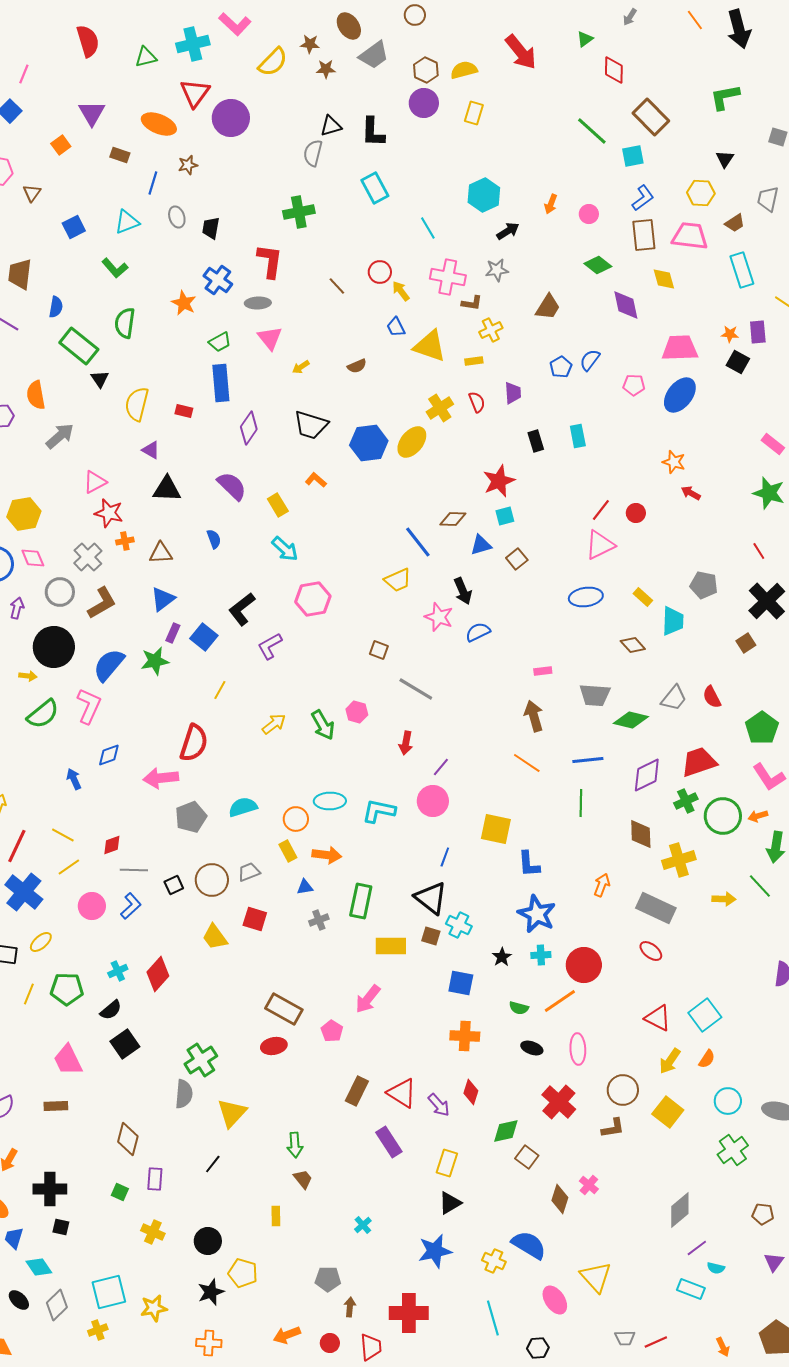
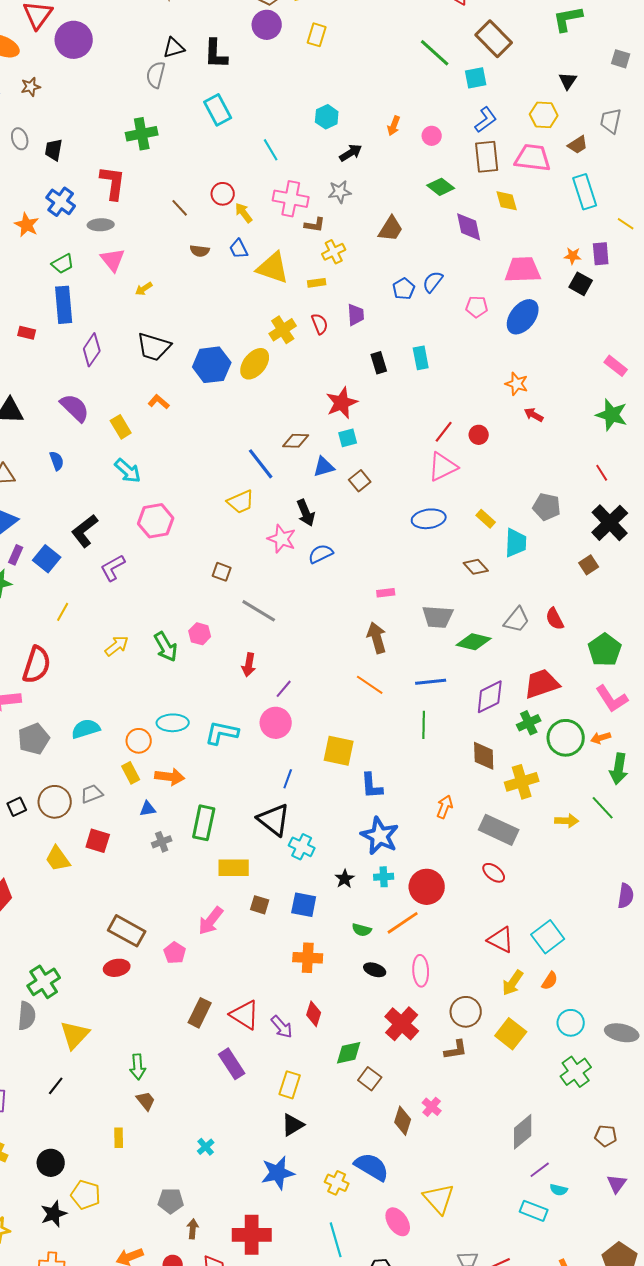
cyan hexagon: (484, 195) -> (327, 117), size x0.7
brown semicircle: (357, 366) -> (200, 251), moved, turned 30
brown square: (431, 936) -> (260, 905), moved

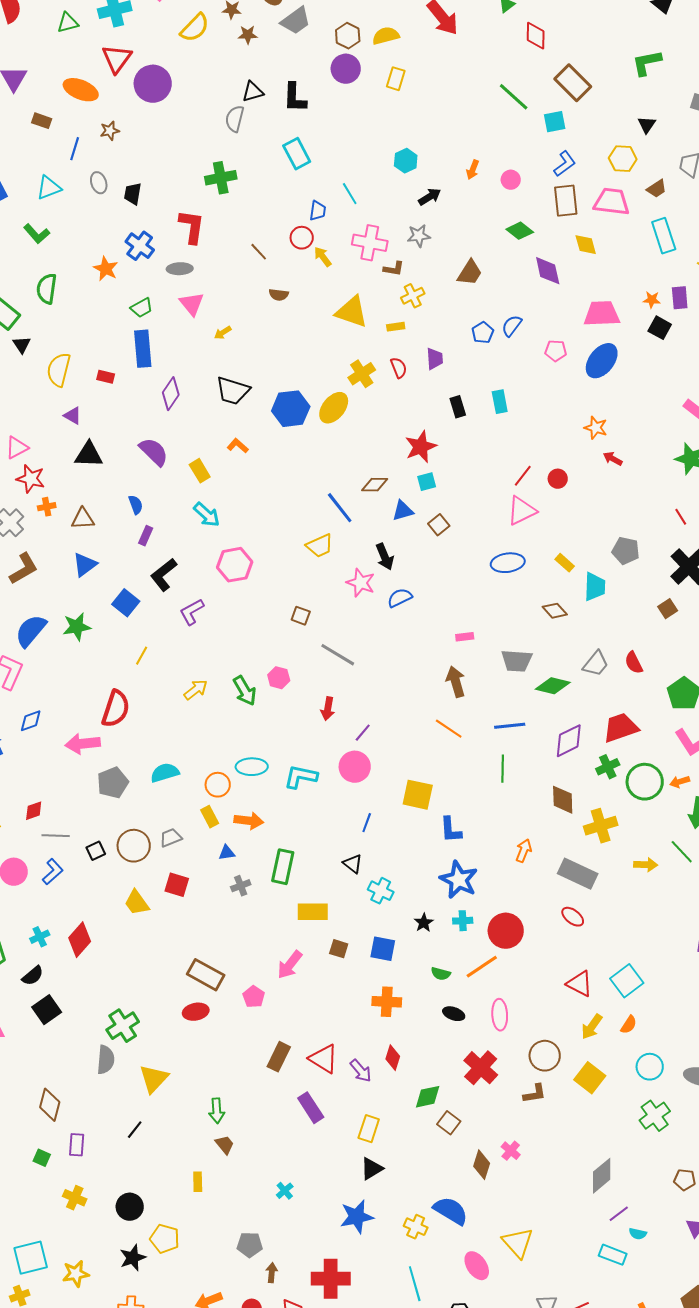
blue trapezoid: (239, 249) -> (318, 211), moved, turned -145
purple rectangle: (16, 555) -> (146, 536), moved
black triangle: (274, 820) -> (353, 864), size x0.6

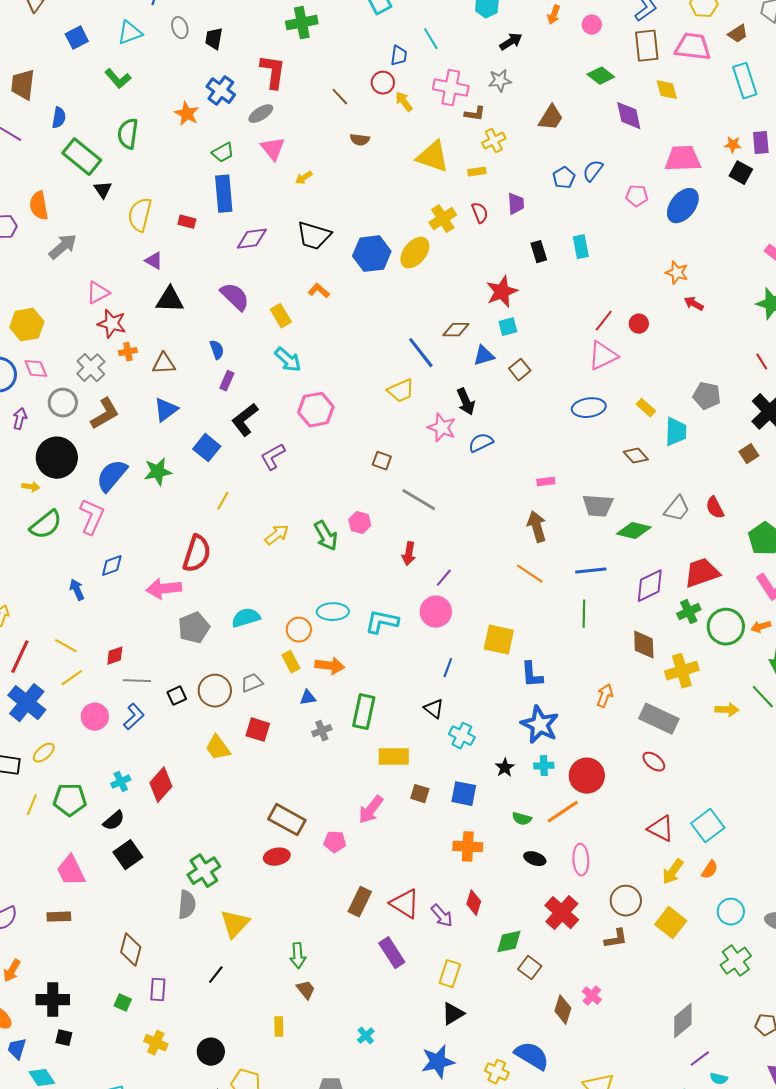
gray ellipse: (180, 269) -> (261, 114), turned -30
purple diamond: (171, 394) -> (252, 239), turned 48
pink pentagon: (254, 997) -> (335, 842), turned -30

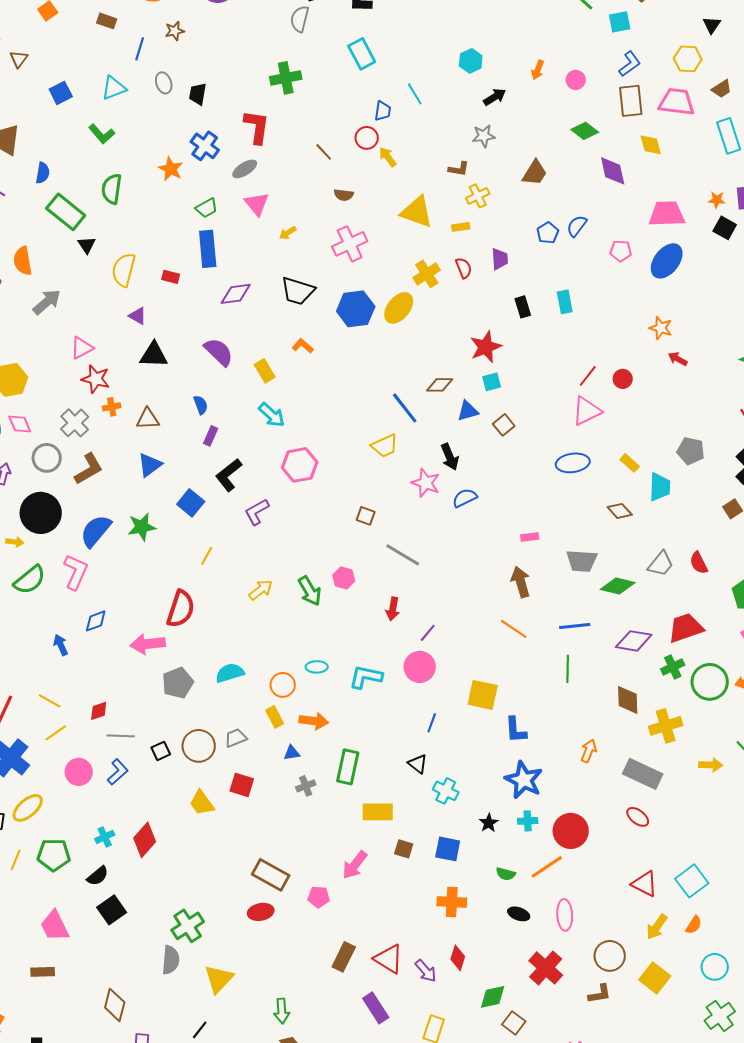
pink cross: (451, 88) -> (350, 244), moved, turned -36
purple diamond: (650, 586) -> (634, 641), turned 36
cyan ellipse: (333, 612) -> (317, 667), size x0.7
yellow ellipse: (44, 753) -> (28, 808), size x1.4

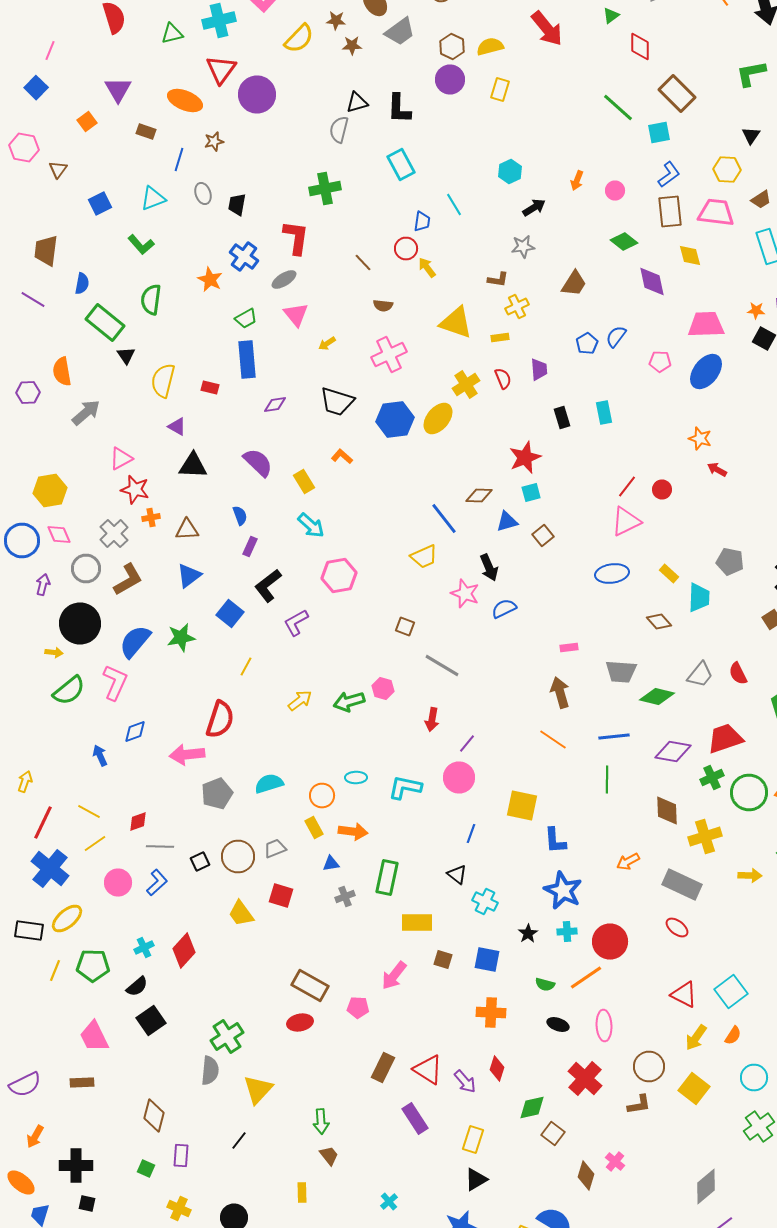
purple diamond: (236, 294) -> (275, 404), size x0.7
green arrow: (310, 591) -> (349, 702), turned 104
orange arrow: (589, 751) -> (628, 862), turned -140

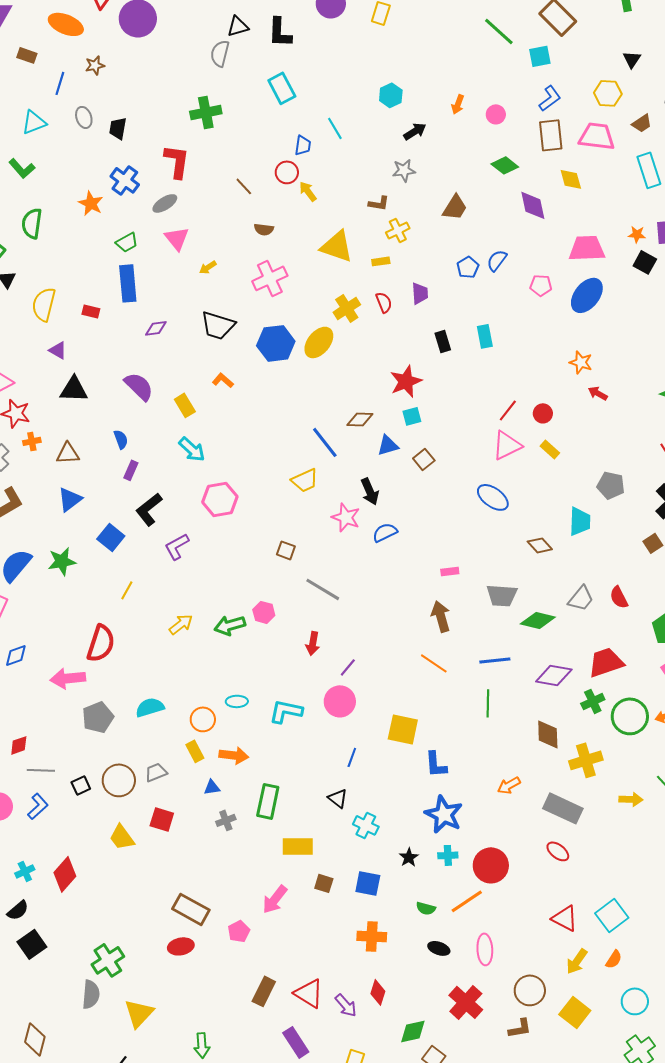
blue ellipse: (612, 574) -> (493, 497), turned 44
yellow rectangle: (669, 574) -> (550, 449), moved
pink pentagon: (358, 1008) -> (239, 931), turned -30

